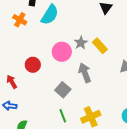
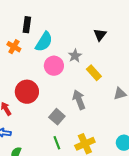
gray star: (81, 43) -> (75, 56), moved
pink circle: (62, 52) -> (54, 66), moved
red circle: (33, 65) -> (27, 92), size x1.5

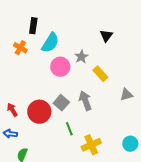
red circle: (27, 92) -> (39, 112), moved
gray square: (57, 117) -> (61, 103), moved
green line: (57, 143) -> (69, 129), moved

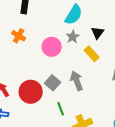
black triangle: (106, 36) -> (98, 33), moved
cyan semicircle: (50, 43) -> (74, 15), moved
orange cross: (20, 48) -> (19, 36), moved

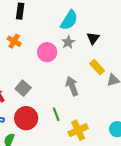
yellow rectangle: (92, 54) -> (97, 67), moved
gray square: (53, 83) -> (23, 88), moved
red circle: (31, 92) -> (26, 118), moved

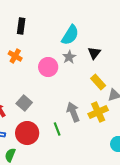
gray arrow: (72, 86) -> (73, 112), moved
yellow cross: (78, 130) -> (98, 112), moved

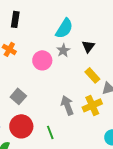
green line: (57, 129) -> (50, 132), moved

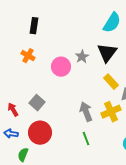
cyan semicircle: (64, 28) -> (112, 23), moved
black triangle: (88, 46) -> (107, 53), size x1.5
green line: (50, 132) -> (86, 139), moved

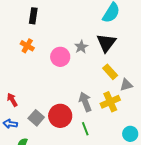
gray square: (37, 103) -> (36, 118), moved
red circle: (40, 133) -> (60, 116), moved

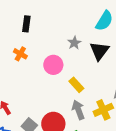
gray star: (81, 47) -> (74, 43), moved
yellow rectangle: (110, 72) -> (76, 85), moved

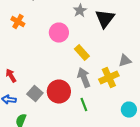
orange cross: (20, 54) -> (18, 22), moved

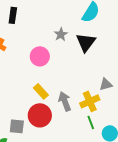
yellow rectangle: (82, 53) -> (41, 91), moved
gray square: (35, 94) -> (17, 126), moved, turned -35
green line: (84, 105) -> (91, 122), moved

